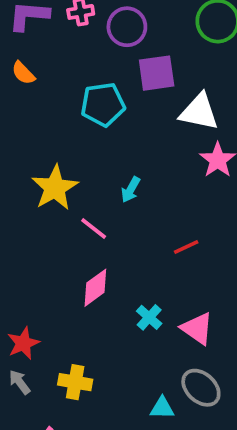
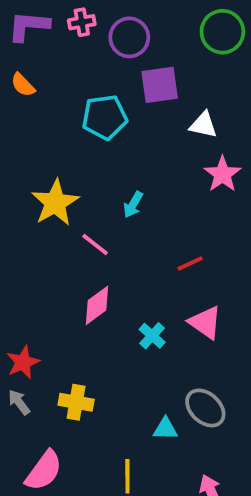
white triangle: (199, 112) -> (203, 125), size x0.7
pink triangle: (197, 328) -> (205, 322), moved

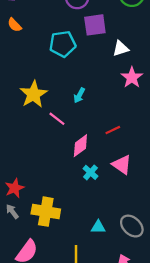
white triangle: (203, 125) -> (121, 48), turned -30
pink diamond: (97, 305) -> (80, 146), moved
yellow cross: (76, 402) -> (46, 212), size x1.4
gray ellipse: (205, 408) -> (132, 226), moved

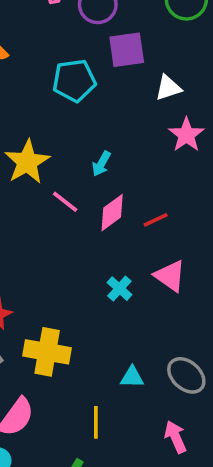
pink diamond: (80, 146) -> (112, 213), moved

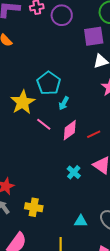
purple square: (127, 50) -> (94, 36), moved
cyan pentagon: (74, 81) -> (49, 83), moved, turned -30
yellow cross: (47, 352) -> (34, 207), size x0.7

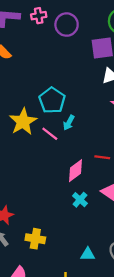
pink line: (44, 124) -> (50, 134), moved
pink diamond: (70, 130) -> (75, 171), moved
red line: (94, 134) -> (102, 157), turned 32

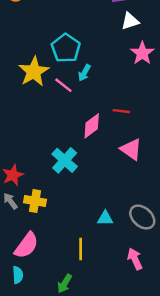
cyan cross: (80, 200) -> (65, 160), moved, size x1.5
yellow cross: (35, 239) -> (35, 201), moved

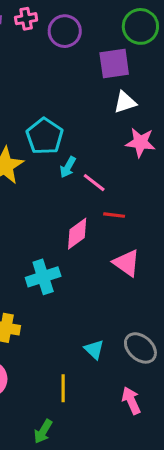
pink star: (142, 53) -> (140, 142), turned -30
pink line: (63, 85) -> (94, 183), moved
cyan cross: (65, 160) -> (43, 277), turned 30
cyan triangle: (105, 218) -> (94, 350), turned 42

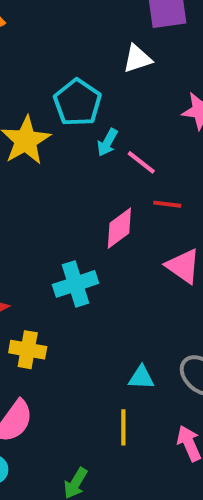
white triangle: (125, 102) -> (137, 59), moved
cyan triangle: (94, 350) -> (141, 378), turned -40
yellow line: (63, 388) -> (123, 427), moved

